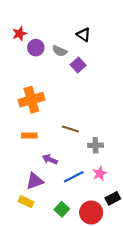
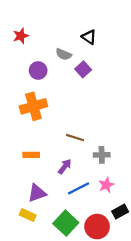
purple circle: (36, 48) -> (38, 71), moved
orange rectangle: (29, 135) -> (31, 155), moved
purple arrow: (50, 159) -> (65, 166), moved, turned 104
green square: (62, 209) -> (66, 223), size x1.5

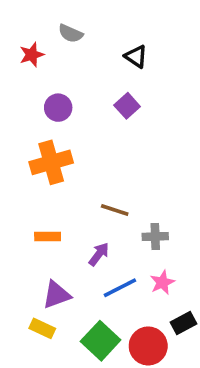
gray semicircle: (64, 54) -> (71, 33), moved

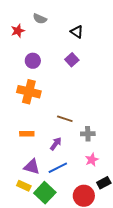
orange cross: (51, 162) -> (29, 92), turned 30
blue line: (120, 288) -> (58, 168), moved
purple triangle: (56, 295) -> (32, 167), turned 36
green square: (101, 341) -> (45, 193), moved

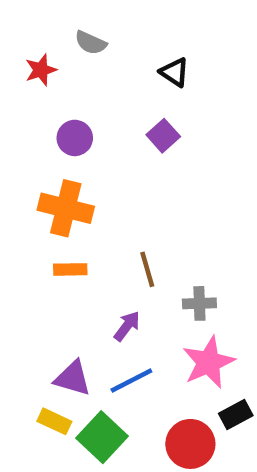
brown line: (65, 119) -> (147, 269), turned 56
orange rectangle: (27, 134) -> (70, 269), moved
pink star: (92, 160) -> (209, 362), size x1.6

